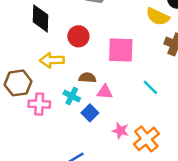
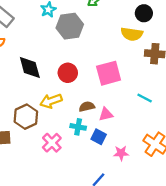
brown hexagon: (18, 83) -> (26, 117), moved
pink cross: (39, 104) -> (52, 143), turned -30
pink star: (120, 131) -> (121, 153), moved

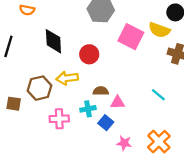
pink square: (109, 73) -> (131, 37), moved, turned 30
cyan cross: (78, 127) -> (88, 109), turned -32
pink cross: (52, 143) -> (59, 119), turned 30

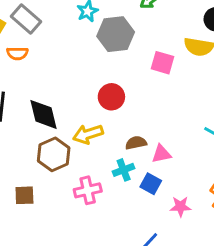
pink square: (131, 37) -> (163, 63), size x0.7
black diamond: (53, 41) -> (43, 114), moved
brown square: (14, 104) -> (24, 195), moved

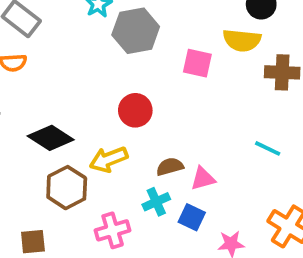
black diamond: (43, 114) -> (51, 138), turned -40

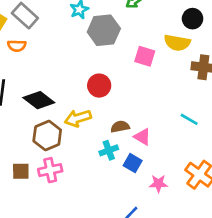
pink triangle: (203, 179) -> (142, 137), turned 42
pink cross: (113, 230) -> (50, 170), moved

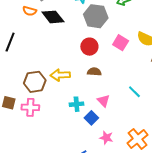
red circle: (99, 86) -> (89, 47), moved
black diamond: (39, 100) -> (53, 17), moved
cyan line: (189, 119) -> (134, 92), moved
brown semicircle: (120, 127) -> (94, 72), moved

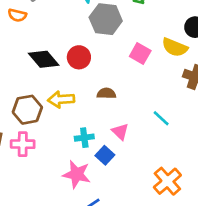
black diamond: (53, 17) -> (44, 59), moved
red circle: (89, 47) -> (79, 57), moved
pink star: (106, 138) -> (77, 174), moved, size x1.5

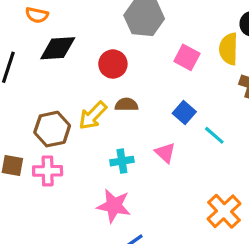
yellow semicircle: (175, 47) -> (229, 49), turned 70
black diamond: (44, 59) -> (58, 48), moved, turned -52
brown semicircle: (106, 93) -> (126, 105), moved
yellow arrow: (61, 99) -> (93, 116), turned -40
blue square: (105, 155) -> (184, 112), moved

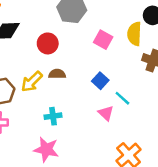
pink triangle: (165, 153) -> (106, 113), moved

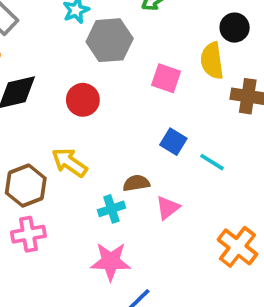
brown semicircle: (57, 74) -> (136, 183), moved
yellow arrow: (32, 82) -> (69, 162), turned 90
pink triangle: (106, 113) -> (168, 208), moved, turned 49

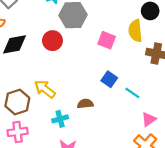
red circle: (83, 100) -> (52, 41), moved
pink triangle: (168, 208) -> (149, 119), moved
cyan cross: (111, 209) -> (60, 119), moved

